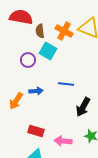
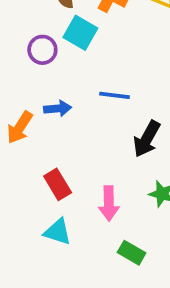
red rectangle: (36, 131) -> (58, 184), turned 42
pink arrow: (63, 141) -> (109, 203), turned -96

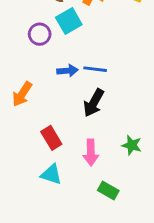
cyan square: (80, 33) -> (69, 21), turned 30
blue arrow: (58, 109) -> (67, 71), moved
black arrow: (147, 139) -> (94, 103), moved

